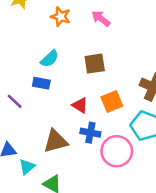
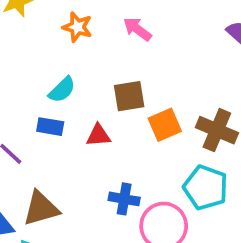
orange square: (112, 102) -> (165, 125), moved
red triangle: (80, 105) -> (98, 135), moved, turned -36
brown triangle: (56, 141) -> (41, 208), moved

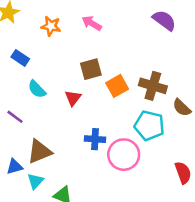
cyan semicircle: (62, 90) -> (37, 89), moved, turned 96
blue rectangle: (50, 127) -> (20, 58), moved, turned 30
red triangle: (98, 135) -> (73, 98), turned -42

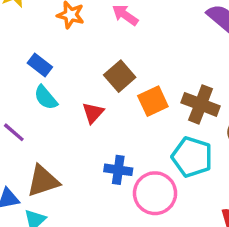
blue rectangle: (20, 58) -> (40, 65), moved
brown square: (91, 69) -> (120, 76), turned -30

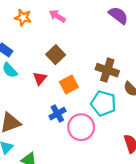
orange square: (153, 101) -> (69, 84), moved
blue cross: (118, 170) -> (57, 114), turned -35

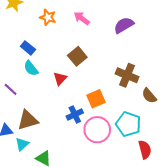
purple semicircle: (118, 15) -> (124, 25), moved, turned -72
orange square: (69, 84) -> (96, 99), moved
cyan pentagon: (103, 103) -> (128, 124), moved

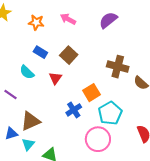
blue rectangle: (28, 48) -> (40, 52), moved
cyan pentagon: (128, 124) -> (110, 113), moved, turned 30
pink circle: (97, 130) -> (98, 139), moved

